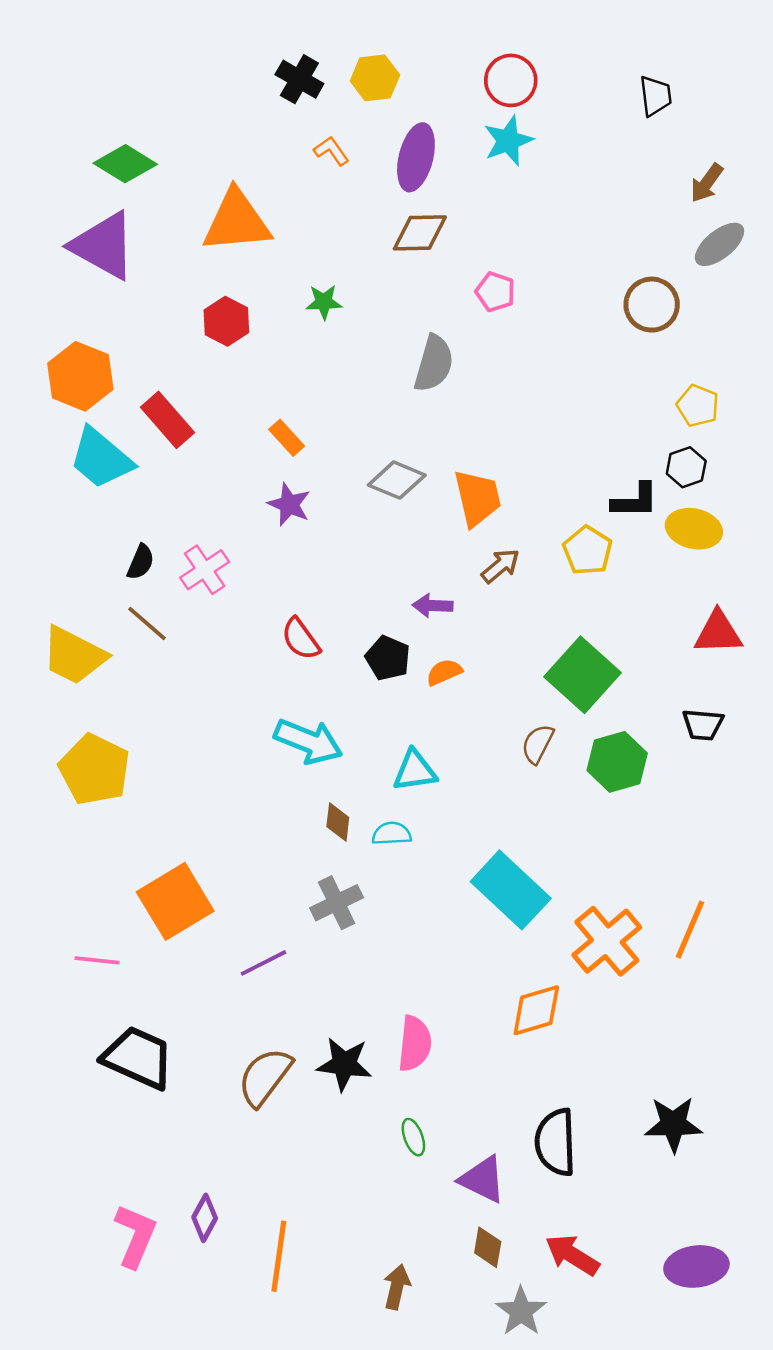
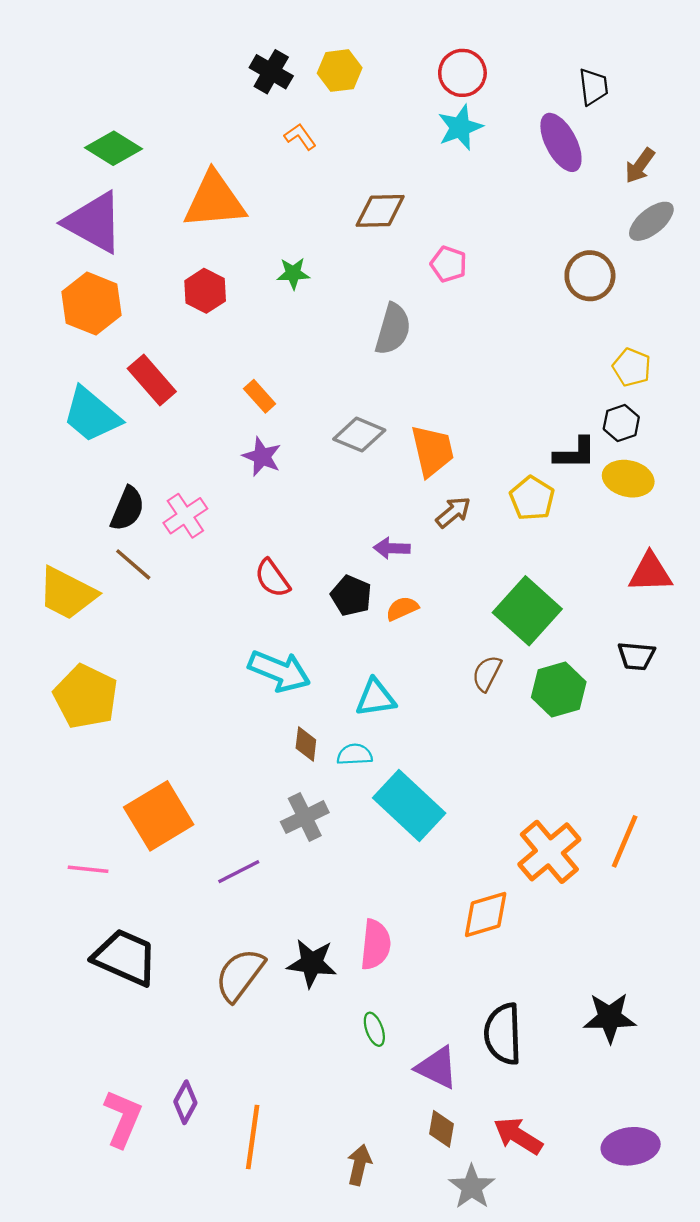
purple ellipse: (416, 157) -> (561, 142), moved, turned -42
orange hexagon: (80, 376) -> (91, 304), moved
black semicircle: (141, 562) -> (127, 509), size x1.4
cyan rectangle: (511, 890) -> (409, 806), moved

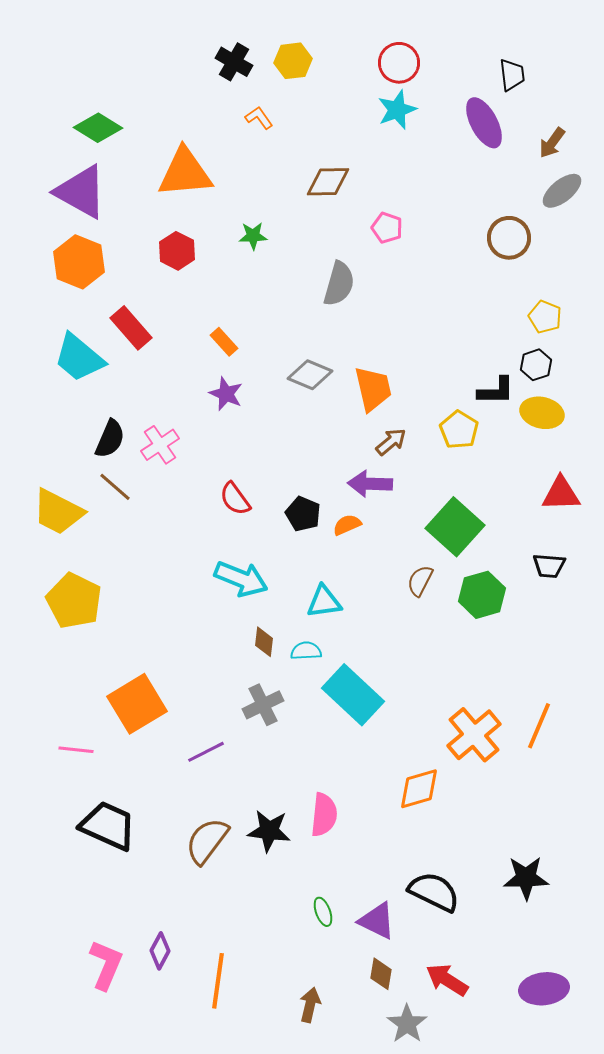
purple arrow: (392, 548) -> (370, 484), moved, size x1.4
green ellipse: (374, 1029) -> (323, 912), moved
black semicircle: (503, 1034) -> (434, 892), turned 118

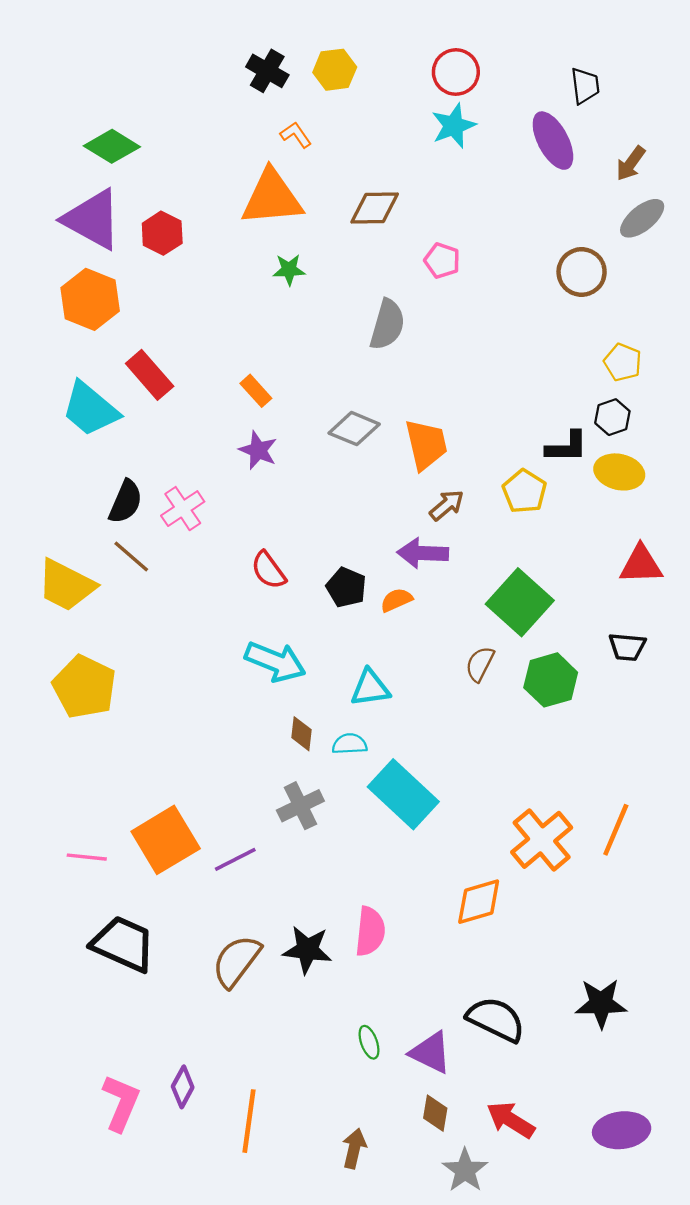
orange triangle: (185, 173) -> (272, 198), moved
red hexagon: (177, 251) -> (162, 233), moved
orange square: (137, 704) -> (166, 840), moved

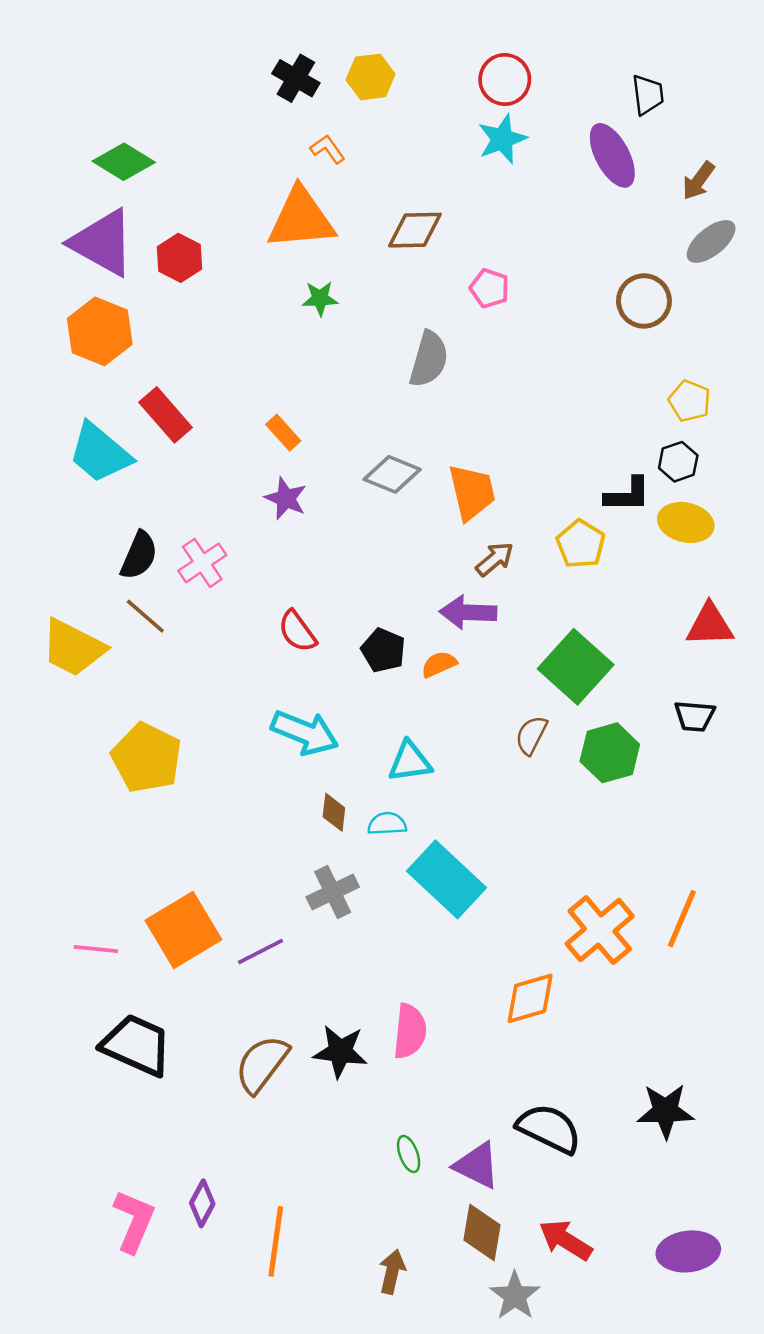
yellow pentagon: (84, 687) -> (147, 758), moved
brown diamond: (435, 1113) -> (482, 1232), size x1.4

